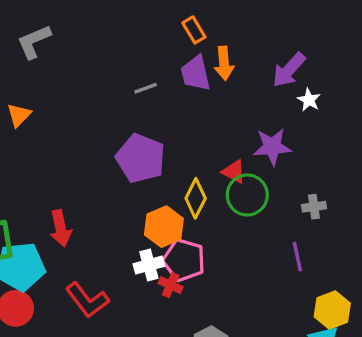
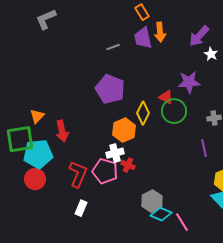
orange triangle: (19, 115) -> (37, 116), moved
pink pentagon: (184, 260) -> (105, 171), moved
red L-shape: (87, 300) -> (78, 174), turned -120

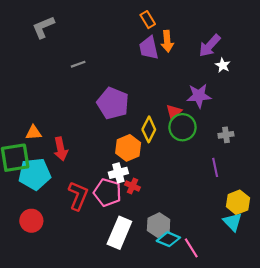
gray line: (113, 47) -> (78, 64), moved
red triangle: (166, 97) -> (174, 112), turned 49
orange triangle: (37, 116) -> (34, 133), turned 42
red circle: (35, 179) -> (31, 221), moved
white rectangle: (81, 208) -> (119, 233), moved, size x1.8

